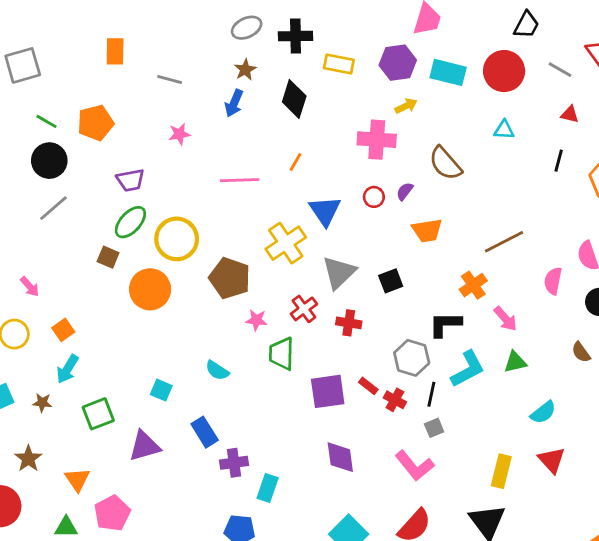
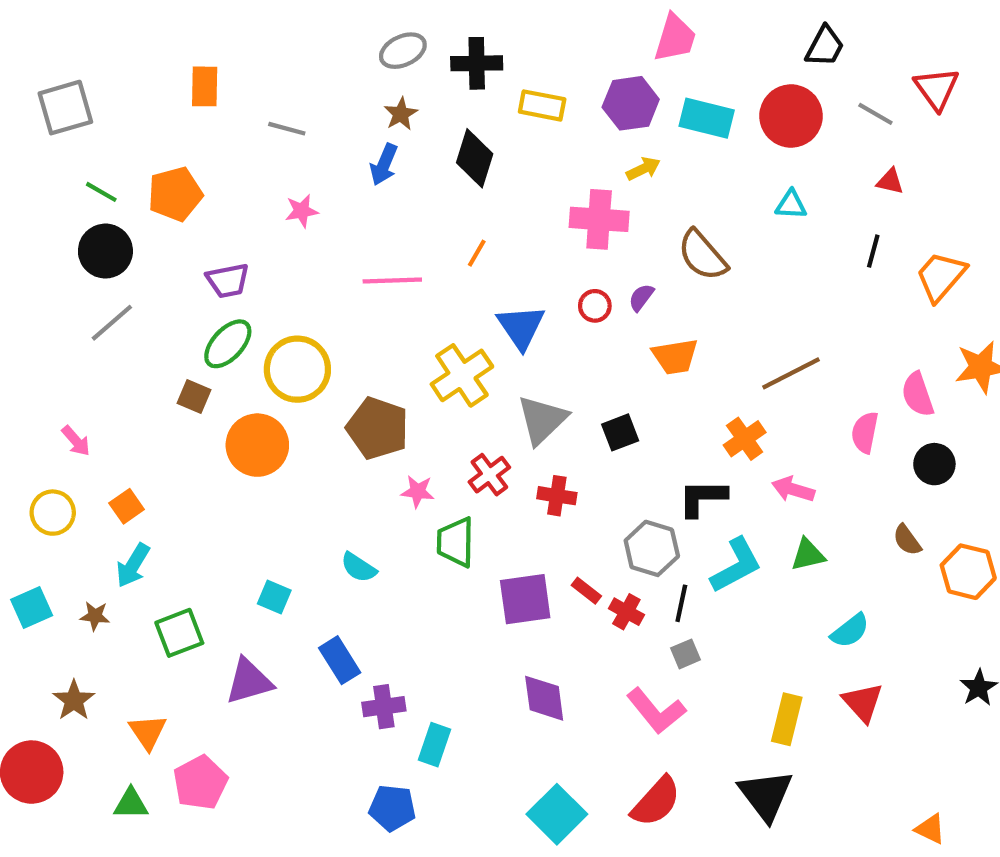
pink arrow: (505, 319) -> (793, 489), turned 148

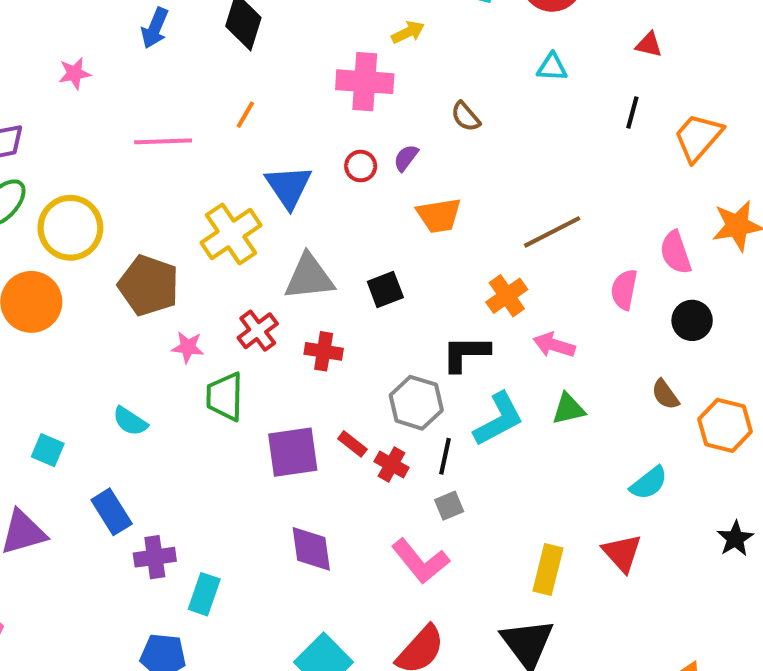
brown semicircle: (702, 255) -> (466, 117), size x0.6
gray triangle: (542, 420) -> (309, 277), turned 38
cyan semicircle: (850, 631) -> (649, 483), moved

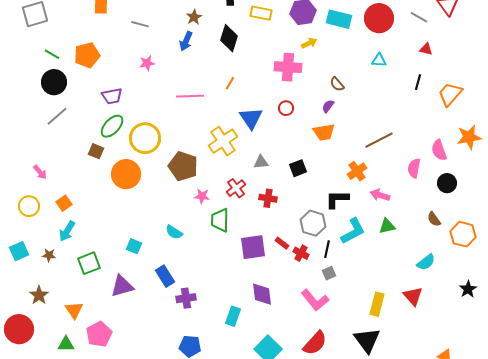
purple semicircle: (406, 158) -> (328, 106), moved
gray triangle: (309, 277) -> (261, 162), size x0.6
cyan rectangle: (204, 594) -> (233, 316), moved

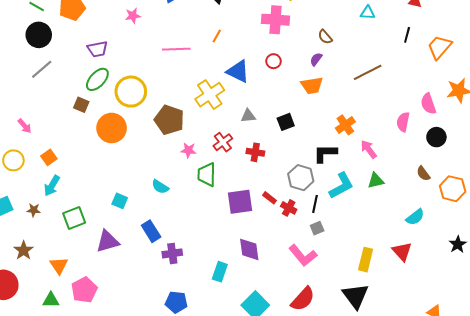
blue triangle: (251, 118) -> (238, 71), turned -30
brown line: (379, 140) -> (368, 72), moved
pink arrow: (380, 195) -> (369, 149), turned 36

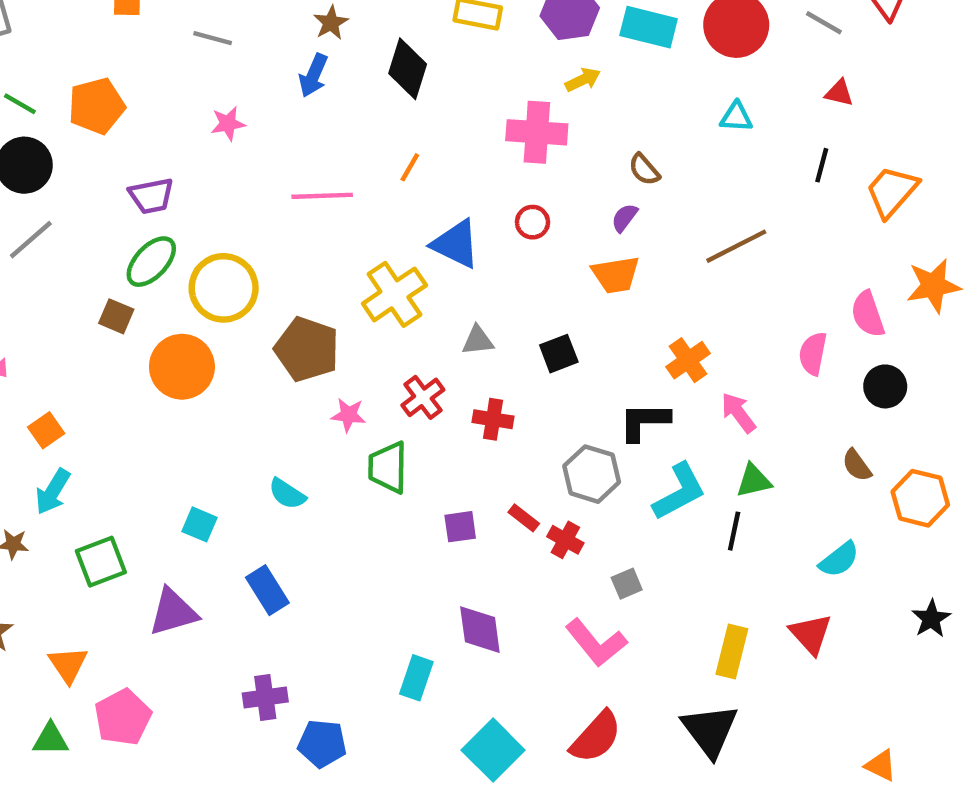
purple square: (240, 202) -> (460, 527), size x0.6
black line: (315, 204) -> (734, 531), moved
purple cross: (172, 253) -> (265, 698), moved

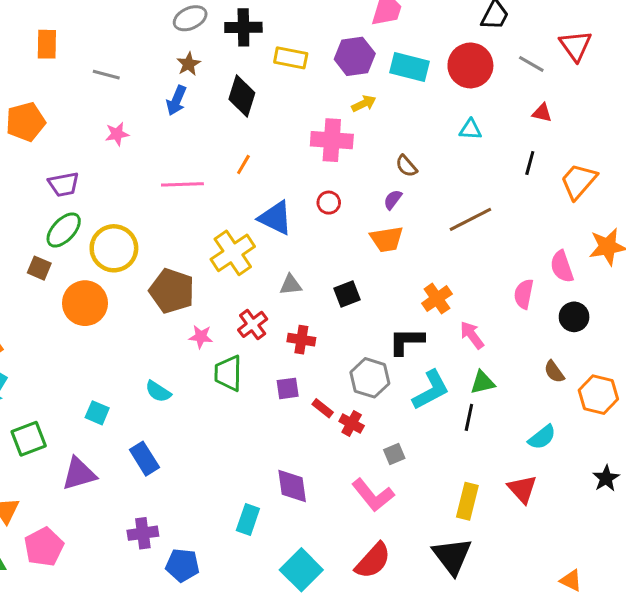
purple square: (460, 527) -> (288, 388), moved

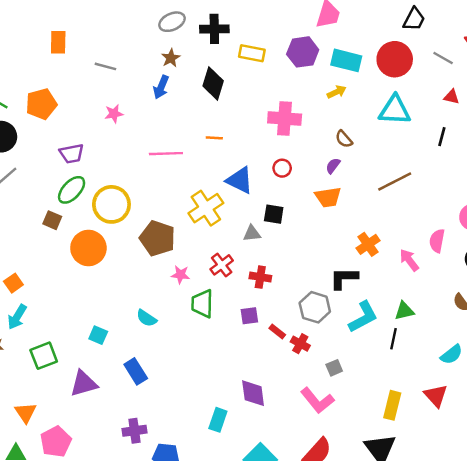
yellow arrow: (364, 104) -> (337, 92), moved
cyan triangle: (470, 129) -> (395, 110), size x1.8
orange line: (243, 165) -> (214, 138), turned 63
black square: (347, 294) -> (274, 214), moved, turned 30
pink arrow: (472, 335) -> (409, 260), moved

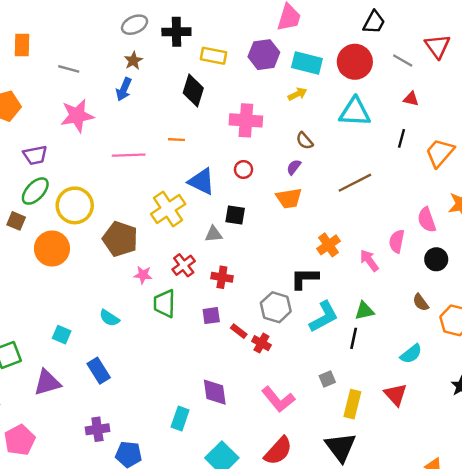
black diamond: (213, 83) -> (193, 90), moved
pink star: (114, 114) -> (77, 116), size x1.8
gray square: (334, 368) -> (327, 379), moved

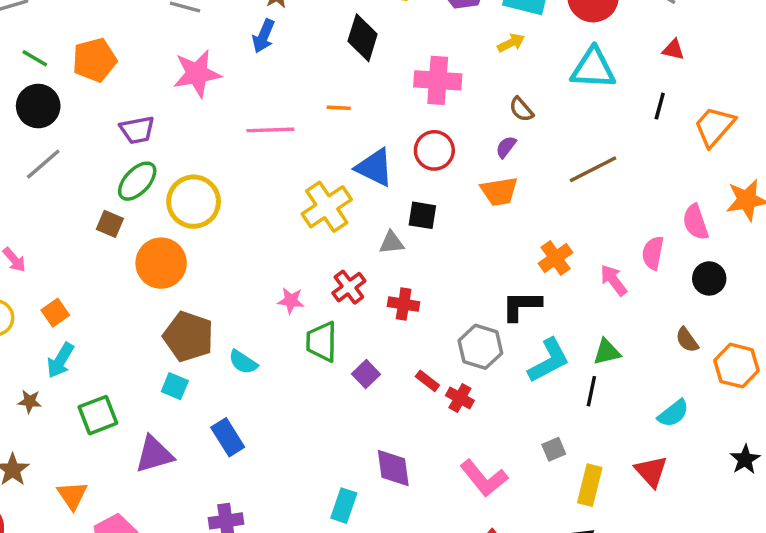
red circle: (243, 169) -> (434, 150), size x1.5
brown pentagon: (120, 239) -> (188, 337), moved
purple square: (211, 316) -> (366, 374), moved, turned -36

